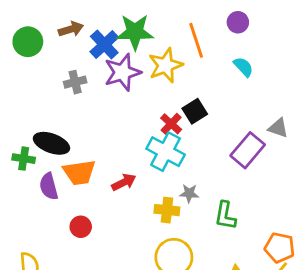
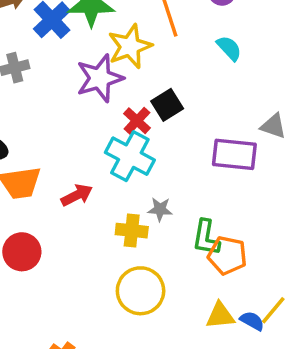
purple star: (122, 72) -> (100, 78), moved
purple rectangle: (248, 150) -> (234, 154), turned 56
red circle: (81, 227) -> (22, 252), size x1.4
orange pentagon: (280, 248) -> (227, 255), moved

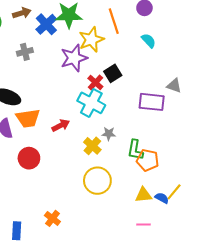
yellow cross: (132, 231) -> (92, 146), turned 36

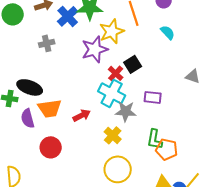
purple rectangle: (152, 102) -> (153, 97), moved, size x0.7
gray star: (109, 134) -> (126, 111), moved, size x1.5

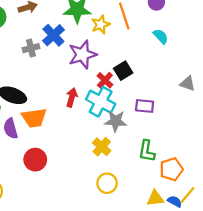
blue cross: (68, 16) -> (53, 35), moved
yellow star: (112, 31) -> (101, 25), moved, size x0.7
red arrow: (82, 115) -> (72, 97), moved, turned -48
orange pentagon: (167, 149) -> (171, 169), moved, turned -30
yellow circle: (118, 169) -> (107, 183), size x0.7

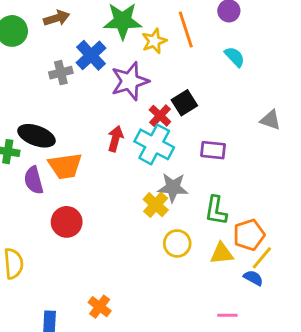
gray star: (116, 121) -> (173, 187), moved
yellow circle: (107, 183) -> (177, 243), moved
yellow line: (187, 195) -> (262, 258), moved
yellow triangle: (155, 198) -> (222, 254), moved

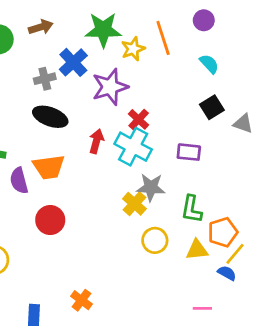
black square: (184, 103) -> (212, 107), moved
black ellipse: (36, 136) -> (50, 117), moved

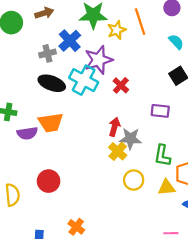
red arrow: (96, 141) -> (114, 127), moved
cyan cross: (133, 147) -> (84, 80), moved
purple semicircle: (19, 181) -> (27, 133), turned -84
red circle: (50, 220) -> (49, 181), moved

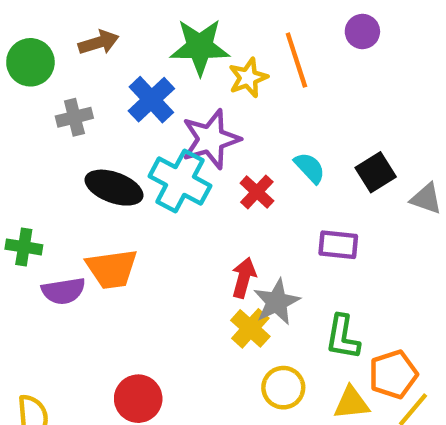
cyan semicircle: (176, 42) -> (310, 168), moved
gray cross: (47, 53) -> (74, 117), moved
gray star: (130, 139) -> (277, 302), turned -30
red circle: (49, 181) -> (138, 399), moved

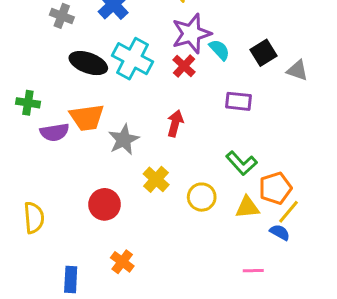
gray cross: (74, 117) -> (62, 16), turned 35
purple star: (211, 139) -> (191, 34), moved
gray star: (277, 302) -> (124, 140), moved
yellow cross: (250, 328) -> (156, 179), moved
green L-shape: (343, 337) -> (241, 163), turned -52

